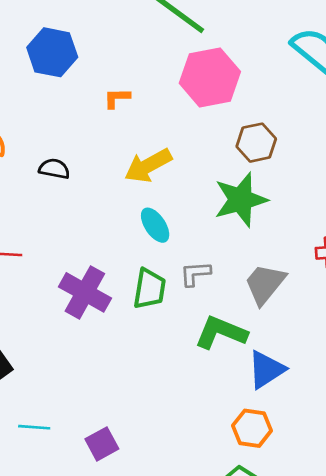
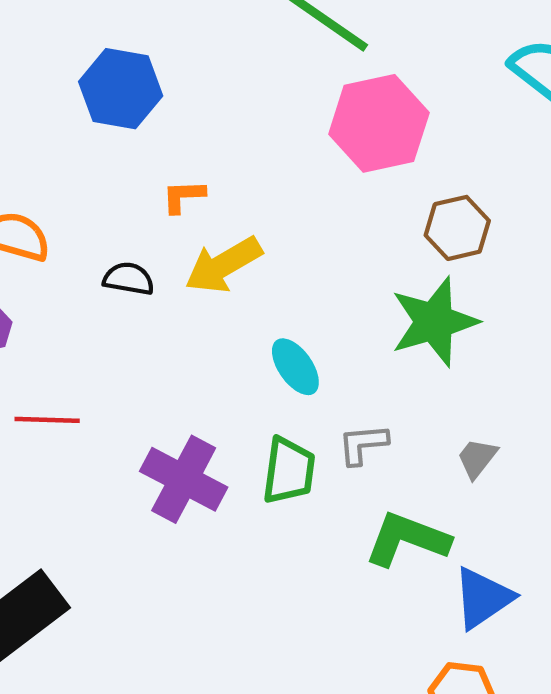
orange L-shape: (117, 98) -> (183, 196), moved
yellow arrow: (148, 166) -> (223, 265), moved
gray trapezoid: (265, 284) -> (477, 458), size x0.6

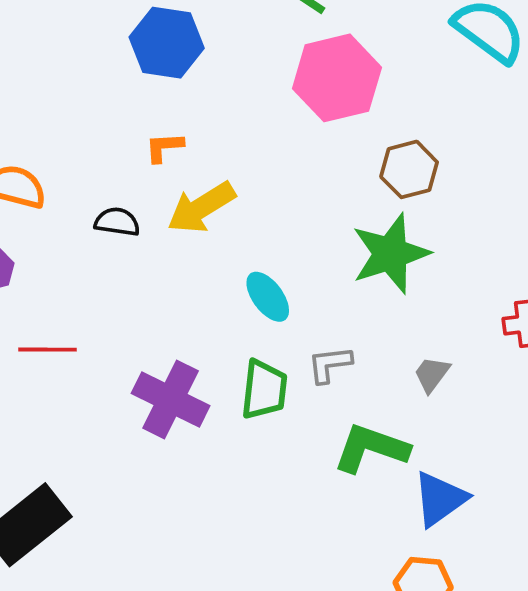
blue hexagon: (121, 89) -> (167, 43), moved

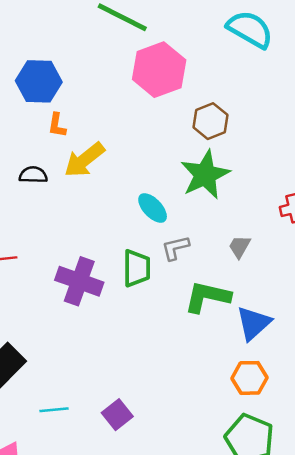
blue hexagon: (167, 43) -> (39, 81), moved
orange L-shape: (164, 147) -> (57, 125), turned -70
cyan ellipse: (268, 297) -> (153, 208), moved

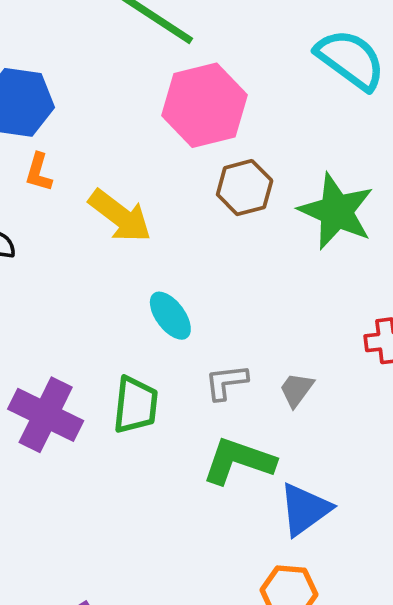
brown hexagon: (210, 121) -> (245, 188), moved
yellow arrow: (84, 160) -> (120, 216), moved, turned -111
green star: (205, 175) -> (336, 211), moved, turned -30
gray L-shape: (175, 248) -> (226, 382), moved

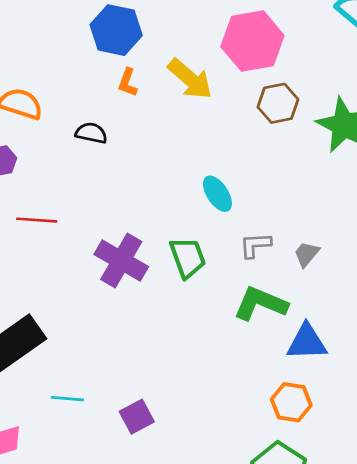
yellow arrow: (120, 216) -> (190, 79), moved
green trapezoid: (136, 405) -> (188, 258), turned -30
blue triangle: (305, 509) -> (307, 342), turned 30

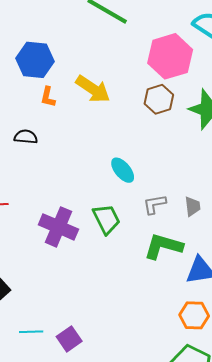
pink hexagon: (252, 41) -> (170, 56), moved
gray trapezoid: (306, 254) -> (193, 206), turned 140
purple square: (137, 417) -> (69, 339), moved

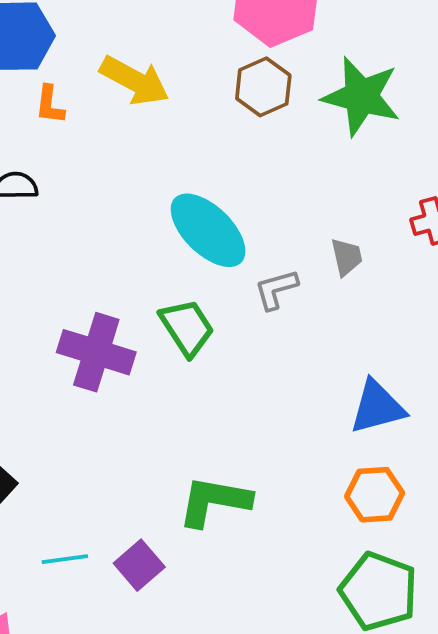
cyan ellipse: (123, 170) -> (208, 230), size x1.6
gray trapezoid: (193, 206) -> (347, 257), moved
green L-shape: (163, 246) -> (214, 501), moved

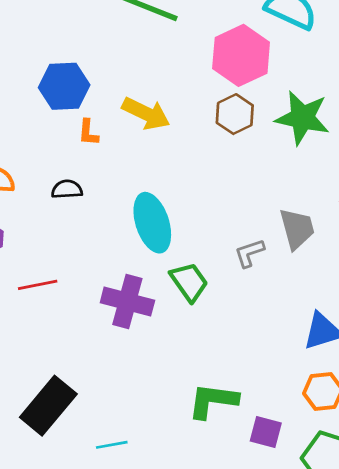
cyan ellipse: (208, 230) -> (152, 223), moved, turned 30
gray trapezoid: (347, 257) -> (297, 229), size x1.6
purple square: (139, 565) -> (266, 432), moved, turned -32

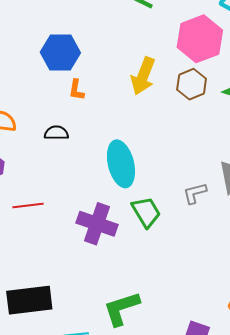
yellow arrow: (146, 113) -> (143, 76), moved, turned 81
green L-shape: (213, 401) -> (121, 308), moved, turned -30
black rectangle: (48, 406) -> (29, 300), turned 39

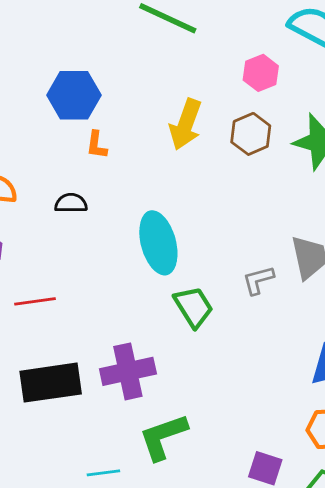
pink hexagon: (200, 39) -> (261, 73), size x0.6
purple cross: (97, 224) -> (128, 371), moved, turned -30
black rectangle: (29, 300) -> (51, 383), moved

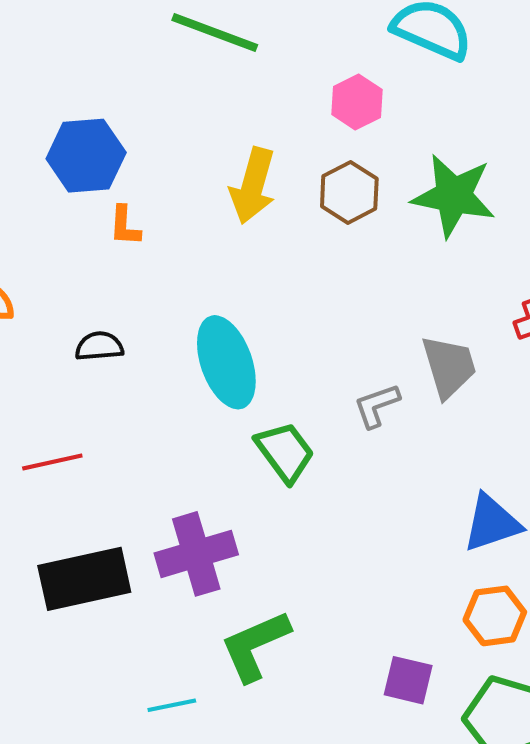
black semicircle: (71, 203) -> (99, 346), moved

